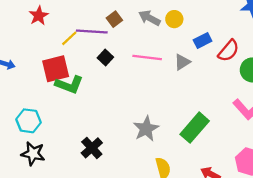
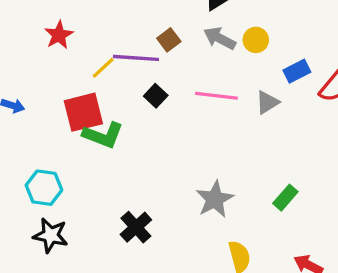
green rectangle: (195, 128) -> (285, 198), size x0.6

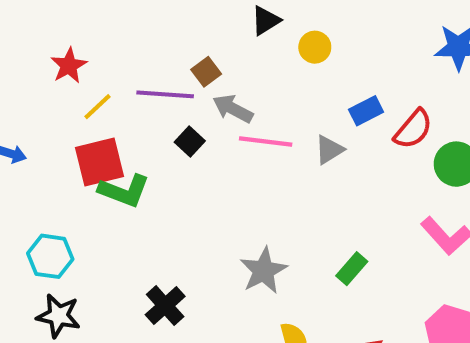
gray arrow: (220, 38) -> (233, 109), moved
yellow circle: (256, 40) -> (315, 47), moved
yellow line: (103, 68) -> (97, 107), moved

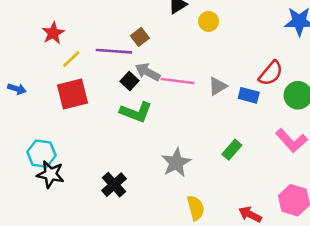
gray arrow: (233, 109) -> (148, 72), moved
blue rectangle: (366, 111) -> (249, 95), moved, turned 42
green L-shape: (124, 191) -> (136, 112), moved
green rectangle: (352, 269) -> (232, 150), moved
black star: (58, 316) -> (51, 174), moved

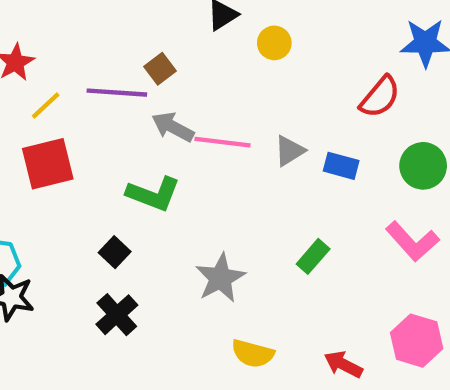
red semicircle: (271, 73) -> (380, 97), moved
black square: (130, 81) -> (115, 252), moved
yellow semicircle: (196, 208) -> (253, 354), turned 120

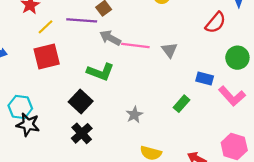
gray triangle: (289, 151) -> (169, 50), turned -35
blue rectangle: (341, 166) -> (205, 78), moved
black square: (115, 252) -> (81, 102), size x1.5
gray star: (220, 278) -> (134, 115), size x0.7

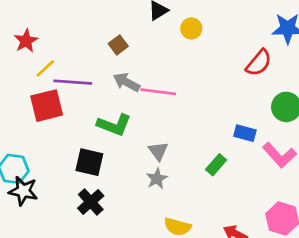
purple line: (82, 20) -> (73, 82), moved
gray triangle: (169, 50) -> (158, 151), moved
black square: (81, 102) -> (89, 162), turned -30

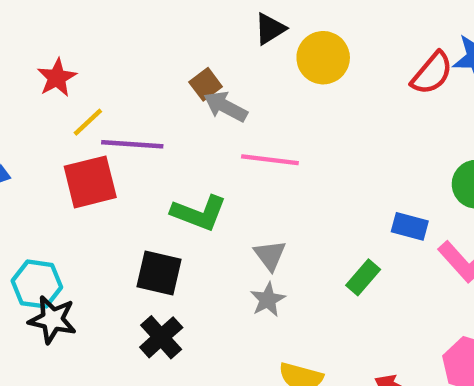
yellow circle: (191, 28) -> (323, 58), size x1.5
red semicircle: (259, 63) -> (432, 73), moved
gray arrow: (127, 82) -> (226, 107), moved

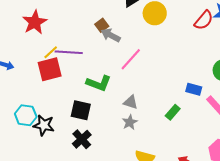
red star: (57, 78) -> (35, 22), size x1.4
yellow line: (88, 122) -> (51, 52), moved
pink line: (270, 160) -> (131, 59), turned -55
gray triangle: (270, 255) -> (131, 102), turned -35
black star: (52, 320) -> (44, 125), moved

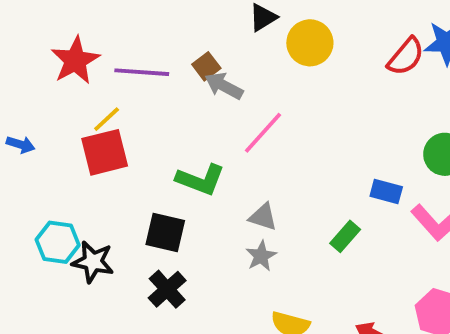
purple line: (69, 52) -> (142, 72), moved

